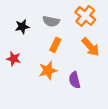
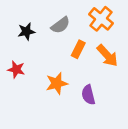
gray semicircle: (51, 21) -> (61, 25), turned -49
orange rectangle: (55, 45) -> (78, 49), moved

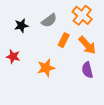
purple semicircle: (88, 95) -> (87, 70), moved

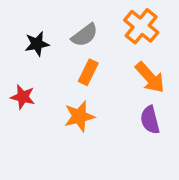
orange rectangle: (64, 40) -> (88, 72), moved

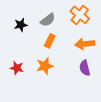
orange arrow: (150, 77) -> (85, 44), turned 126
red star: (23, 97) -> (17, 68), moved

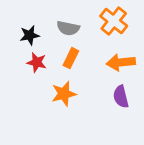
gray semicircle: (48, 20) -> (68, 28), turned 49
red star: (17, 68) -> (37, 62), moved

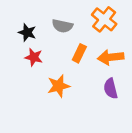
black star: (30, 35) -> (27, 32), turned 30
orange rectangle: (71, 58) -> (79, 53), moved

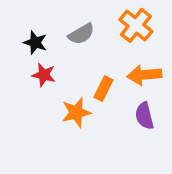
gray semicircle: (62, 26) -> (81, 34), turned -42
orange rectangle: (79, 53) -> (103, 89), moved

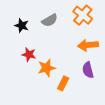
red star: (44, 75) -> (29, 54), moved
orange rectangle: (103, 89) -> (63, 83), moved

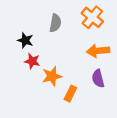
gray semicircle: (50, 20) -> (55, 23), turned -49
black star: (22, 26) -> (25, 40), moved

